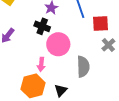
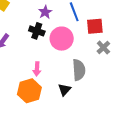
pink circle: (58, 44) -> (62, 39), moved
black triangle: (61, 90) -> (64, 90), moved

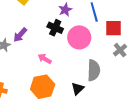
pink arrow: (37, 69) -> (45, 59), moved, turned 112

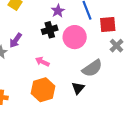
black cross: (55, 28) -> (50, 30), turned -35
gray semicircle: (94, 70) -> (92, 68), turned 60

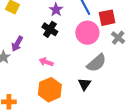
black cross: (50, 30) -> (50, 29), turned -35
pink circle: (75, 37) -> (87, 33), moved

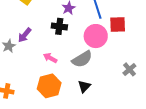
black cross: (50, 29) -> (59, 26), turned -35
gray cross: (118, 38) -> (129, 69), moved
gray semicircle: (96, 63) -> (82, 59), moved

